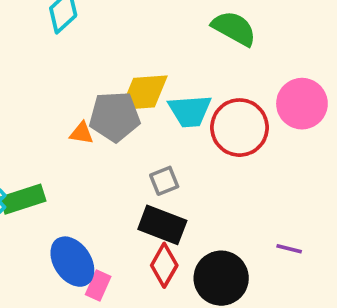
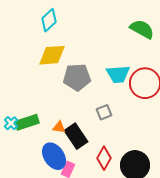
yellow diamond: (144, 93) -> (52, 55), moved
orange triangle: (82, 133) -> (59, 127), moved
black rectangle: (162, 225) -> (76, 136), moved, turned 35

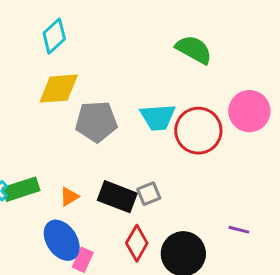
gray square: (104, 112) -> (149, 194), moved
orange triangle: (59, 127) -> (69, 197), turned -40
black rectangle: (76, 136) -> (117, 197), moved, turned -35

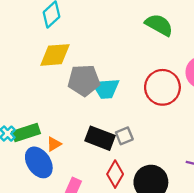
cyan trapezoid: (158, 117) -> (106, 88), moved
orange triangle: (69, 197) -> (54, 144), moved
blue ellipse: (62, 240) -> (39, 162), moved

